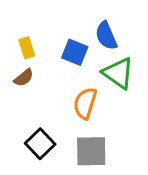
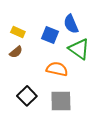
yellow rectangle: (27, 48) -> (18, 32), turned -48
orange semicircle: (85, 103) -> (57, 69), turned 85

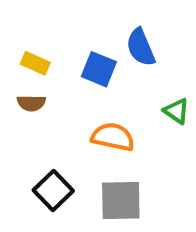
green triangle: (79, 49) -> (177, 111), moved, size x0.6
brown semicircle: (16, 52) -> (31, 103), turned 40

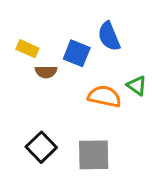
brown semicircle: (31, 103) -> (46, 72), moved
orange semicircle: (113, 137) -> (104, 96), moved

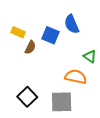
brown semicircle: (46, 72) -> (30, 47), turned -64
orange semicircle: (104, 96) -> (76, 77), moved

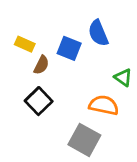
black square: (27, 97) -> (39, 101), moved
gray square: (62, 102) -> (84, 140), turned 30

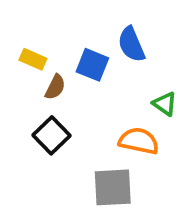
gray square: (84, 140) -> (113, 187), turned -32

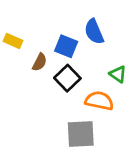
yellow rectangle: (33, 59) -> (13, 41), moved
black square: (51, 135) -> (67, 78), moved

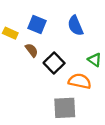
blue square: (66, 46) -> (37, 25), moved
brown semicircle: (40, 62) -> (32, 50), turned -64

